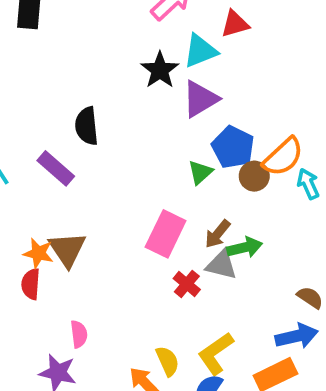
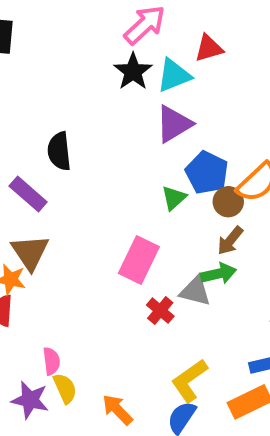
black star: (160, 70) -> (133, 71), moved
brown arrow: (218, 234) -> (230, 241), moved
brown triangle: (67, 249) -> (30, 252), moved
yellow semicircle: (168, 361) -> (65, 388), moved

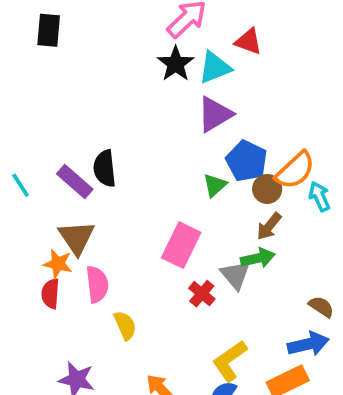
red triangle: (209, 48) -> (248, 41), turned 36
black semicircle: (59, 151) -> (105, 168), moved
gray triangle: (195, 291) -> (235, 275), turned 36
pink semicircle: (51, 361) -> (97, 284), moved, size x1.4
yellow semicircle: (65, 388) -> (125, 325), moved

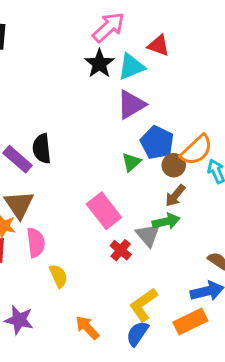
pink rectangle: (181, 245) -> (104, 211), turned -64

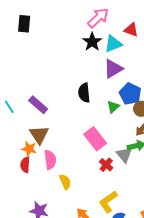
black semicircle: (42, 149) -> (84, 93), moved
yellow L-shape: (143, 305) -> (108, 202), moved

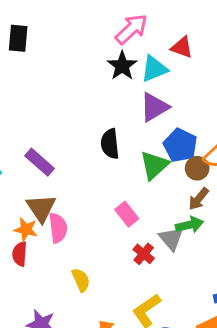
green triangle: (113, 107) -> (154, 165), size x1.5
pink rectangle: (95, 139) -> (127, 214), size x0.7
pink semicircle: (50, 160) -> (58, 228), moved

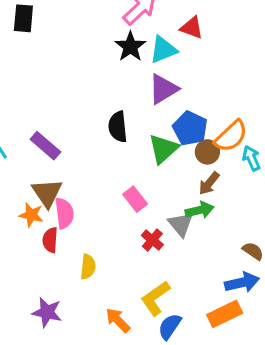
red semicircle: (20, 254) -> (50, 240), moved
yellow semicircle: (81, 280) -> (88, 267), turned 30

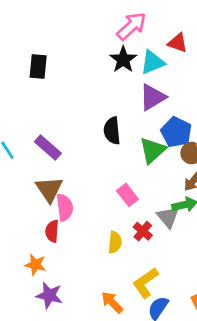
black rectangle: (23, 18) -> (38, 67), moved
orange star: (31, 215) -> (35, 265), moved
yellow semicircle: (88, 267) -> (115, 242), moved

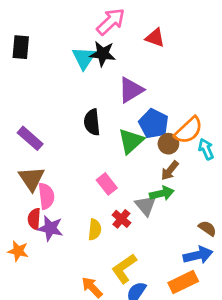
black star: (123, 60) -> (103, 54), turned -30
cyan triangle: (153, 62) -> (84, 58), moved, turned -35
black rectangle: (38, 67) -> (21, 47), moved
purple star: (49, 295) -> (50, 228), moved

